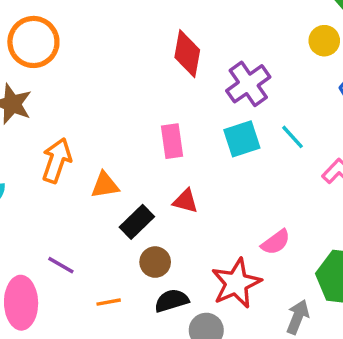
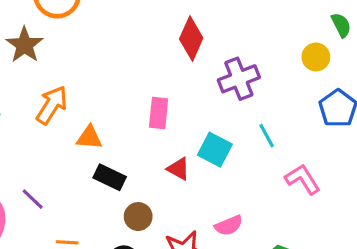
cyan square: (242, 139) -> (215, 150), moved, turned 32
red triangle: (185, 201) -> (178, 169), moved
black rectangle: (137, 222) -> (110, 177), turned 56
brown circle: (155, 262) -> (138, 217), moved

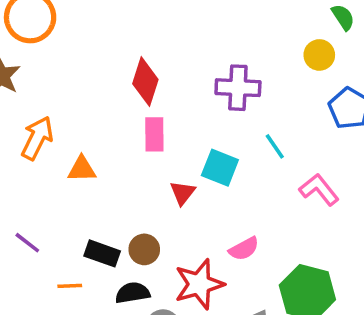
red diamond: (191, 39) -> (145, 82), moved
purple cross: (239, 79) -> (238, 88), turned 30
red triangle: (178, 169) -> (183, 193), turned 45
black rectangle: (110, 177) -> (102, 253), moved

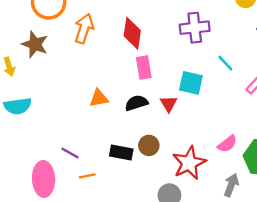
orange arrow: (37, 138) -> (84, 29), moved
pink semicircle: (244, 249) -> (227, 144), moved
orange line: (70, 286) -> (87, 176), moved
black semicircle: (133, 293) -> (136, 103), moved

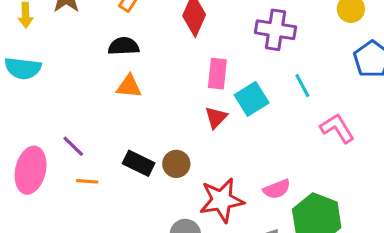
pink rectangle: (144, 67) -> (217, 74), moved
cyan square: (191, 83) -> (252, 99), turned 30
black semicircle: (136, 103) -> (124, 46), moved

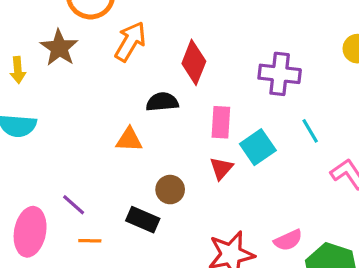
black semicircle: (124, 46) -> (162, 102), moved
brown circle: (176, 164) -> (170, 190), moved

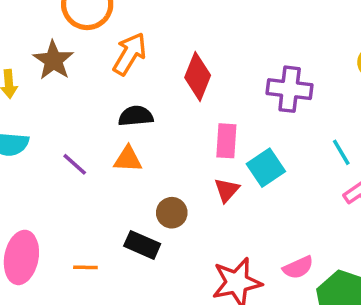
black semicircle: (162, 102) -> (136, 116), moved
cyan line: (310, 131) -> (341, 152), moved
purple line: (74, 205) -> (75, 164), moved

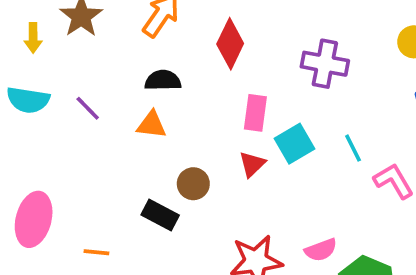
cyan line: (341, 152) -> (353, 148), moved
purple line: (75, 164) -> (88, 108), moved
orange line: (85, 267) -> (96, 252), moved

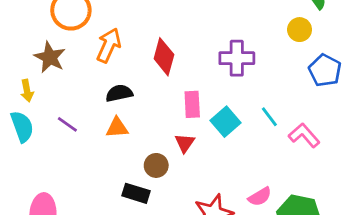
yellow arrow: (33, 38) -> (27, 91), moved
cyan semicircle: (28, 100) -> (22, 127), turned -108
red triangle: (252, 164) -> (185, 143), moved

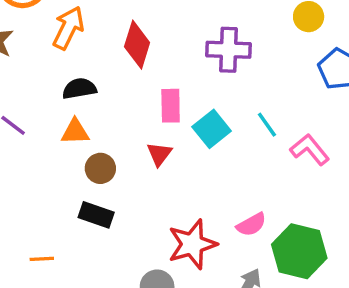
brown circle: (156, 165) -> (100, 168), moved

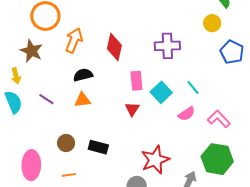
pink L-shape: (310, 150) -> (219, 119), moved
brown circle: (100, 168) -> (66, 143), moved
pink semicircle: (251, 225) -> (186, 114), moved

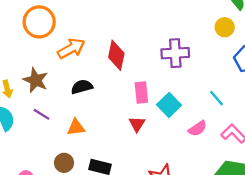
orange arrow: (74, 40) -> (71, 49), turned 40
brown star: (31, 51) -> (36, 80), moved
cyan line: (193, 87) -> (216, 98), moved
orange triangle: (82, 100) -> (76, 127), moved

